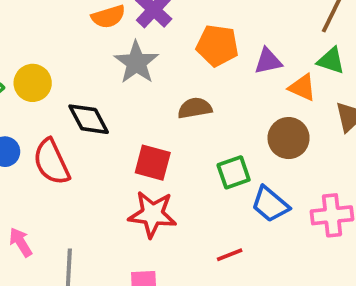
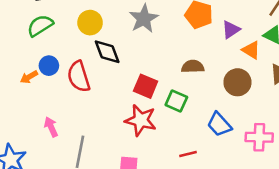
purple triangle: (268, 61) -> (231, 30), turned -30
yellow circle: (33, 83) -> (90, 23), moved
brown semicircle: (195, 108) -> (193, 67), moved
green square: (234, 172) -> (176, 101), moved, turned 35

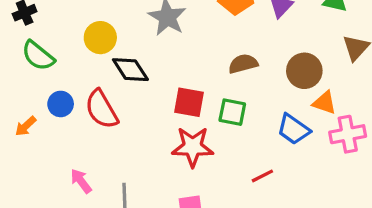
green semicircle: (40, 26) -> (38, 56), turned -96
orange triangle: (251, 50) -> (324, 103), moved
orange arrow: (29, 77) -> (26, 126), moved

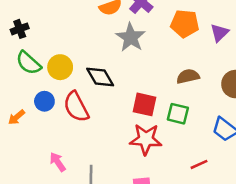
yellow circle: (100, 38) -> (60, 67), moved

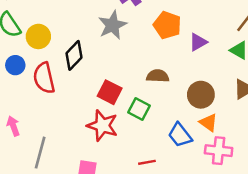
black diamond: (100, 77) -> (74, 55), turned 60

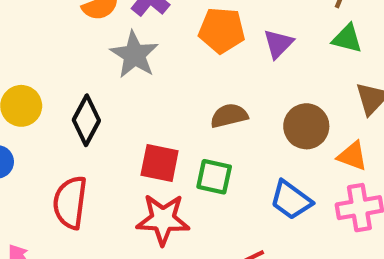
red semicircle: (44, 78) -> (70, 202), moved, turned 36
orange triangle: (208, 122) -> (352, 156), moved

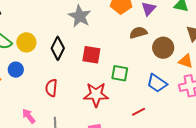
brown semicircle: (229, 116) -> (138, 33), moved
red square: (160, 163) -> (91, 55), moved
red semicircle: (70, 202) -> (51, 88), size x0.7

